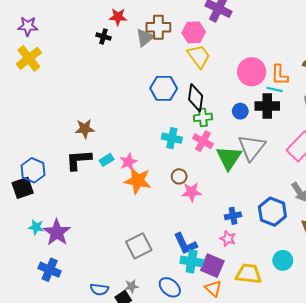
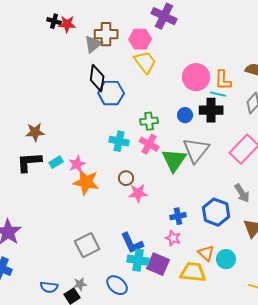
black cross: (103, 37) -> (54, 21), moved
black diamond: (196, 98) -> (97, 78), moved
orange triangle: (213, 288) -> (206, 253), moved

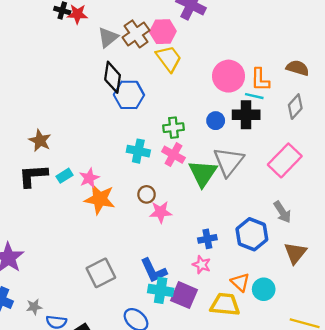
brown cross: (106, 34) -> (136, 34), moved, turned -35
brown star: (35, 132) -> (40, 141), turned 30
gray star: (80, 284) -> (34, 307), moved

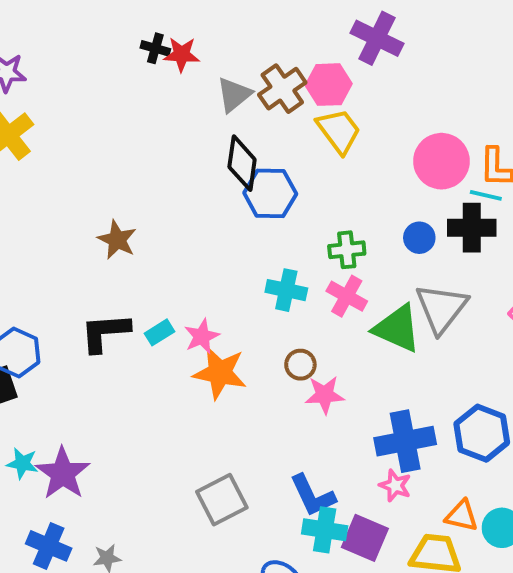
brown star: (40, 141) -> (117, 240), moved
green triangle: (203, 173) -> (397, 328), turned -40
blue cross: (207, 239) -> (405, 441), size x1.8
orange triangle: (240, 282) -> (462, 516), turned -30

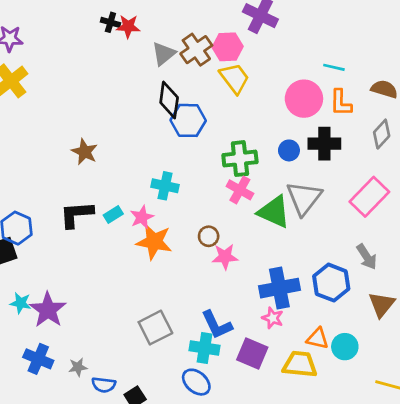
cyan line: (486, 195) -> (334, 67), moved
green cross: (347, 250) -> (240, 159), size x1.4
cyan cross: (286, 290) -> (165, 186), moved
cyan cross: (325, 530) -> (204, 348), moved

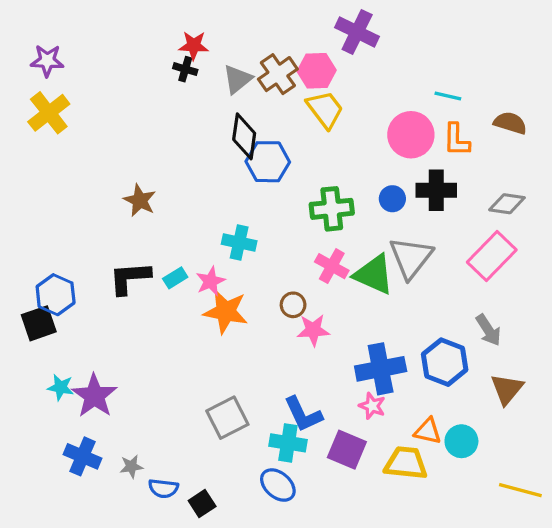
black cross: (110, 22) -> (185, 69), moved
gray diamond: (382, 134) -> (507, 204), moved, turned 56
pink cross: (240, 190) -> (332, 266), moved

